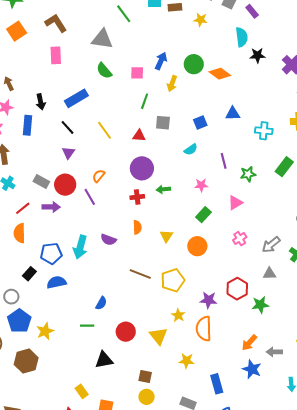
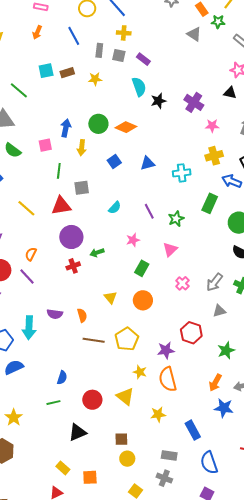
blue square: (200, 122) -> (114, 161), moved
red triangle: (139, 136) -> (61, 206), size x1.5
orange semicircle: (137, 227) -> (82, 315), moved
green star: (260, 305) -> (226, 350), moved

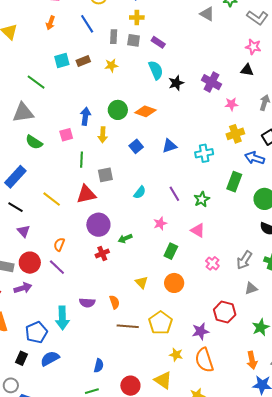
pink triangle: (170, 249) -> (198, 230), turned -42
orange arrow: (215, 383) -> (252, 360), turned -36

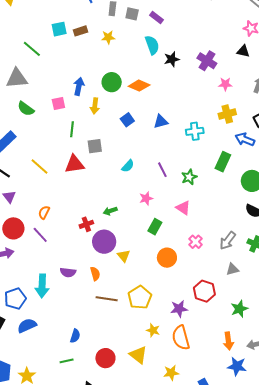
purple circle: (98, 225) -> (104, 242), moved
orange circle: (174, 283) -> (167, 258), moved

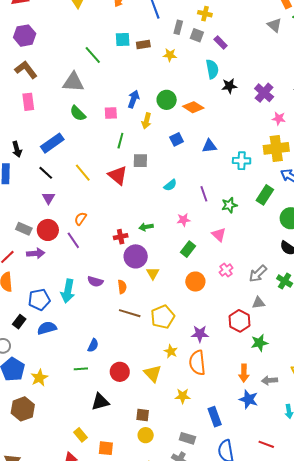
yellow cross: (227, 114) -> (276, 148), size x1.4
red triangle: (74, 164) -> (118, 175), turned 40
red hexagon: (204, 291) -> (239, 321), moved

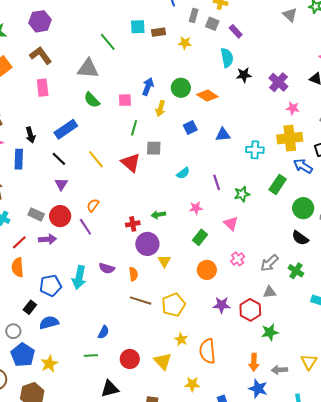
blue semicircle: (47, 328) -> (49, 323), moved
purple star: (200, 334) -> (222, 305), moved

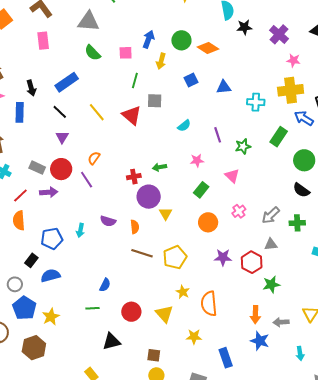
green cross: (296, 271) -> (297, 223), turned -35
cyan arrow: (79, 277) -> (80, 230), size x0.6

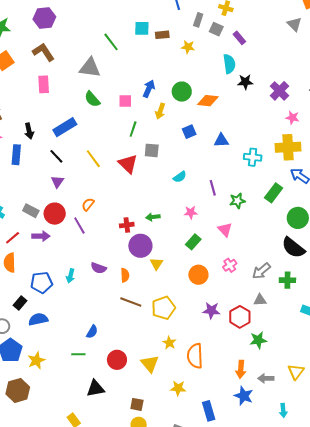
orange diamond: (208, 48) -> (208, 101), turned -30
black semicircle: (301, 190) -> (293, 248), size x1.4

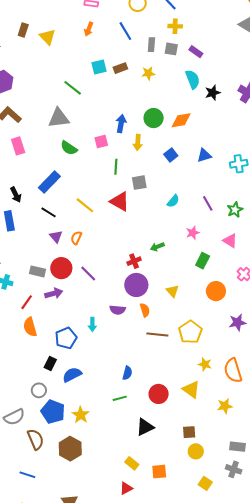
orange semicircle: (88, 204) -> (76, 238), moved
purple circle: (140, 246) -> (136, 285), moved

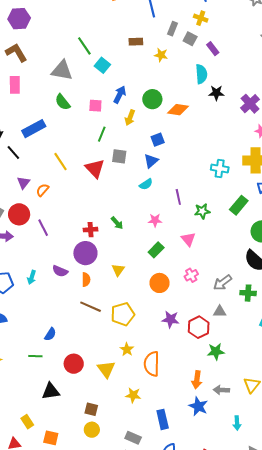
cyan square: (99, 67) -> (102, 65), moved, turned 35
blue triangle: (204, 155) -> (151, 161), moved, turned -42
black line: (49, 212) -> (13, 152), moved
green arrow: (157, 247) -> (117, 223), turned -128

